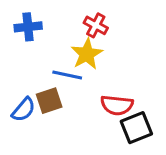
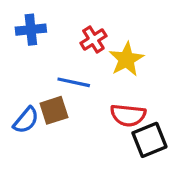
red cross: (96, 25) -> (93, 40), moved, turned 30
yellow star: (87, 54) -> (126, 59), moved

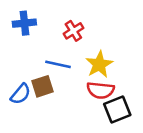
yellow star: (126, 59) -> (99, 64), moved

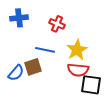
red cross: (73, 31) -> (57, 24), turned -35
black square: (117, 110) -> (91, 85), turned 30

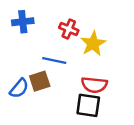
yellow star: (77, 50) -> (93, 44), moved
black square: (91, 85) -> (88, 105), moved

